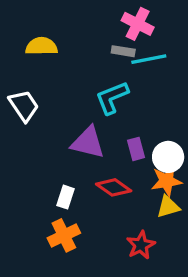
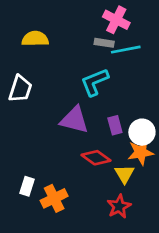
white trapezoid: (24, 106) -> (20, 89), turned 52
white rectangle: (65, 197) -> (27, 186), moved
yellow triangle: (168, 207) -> (124, 174), moved, turned -45

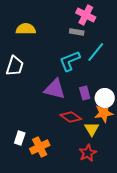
cyan line: (126, 50) -> (96, 52), moved, turned -40

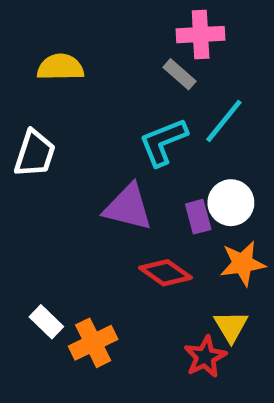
pink cross: (86, 15) -> (201, 35), turned -30
gray rectangle: (77, 32) -> (180, 74), turned 32
white circle: (105, 98) -> (231, 203), moved
yellow triangle: (92, 129) -> (231, 326), moved
white rectangle: (20, 138) -> (46, 322), turned -64

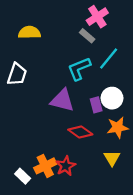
pink cross: (201, 35) -> (97, 17), turned -30
white rectangle: (46, 322) -> (23, 176), moved
red star: (205, 357) -> (66, 166), moved

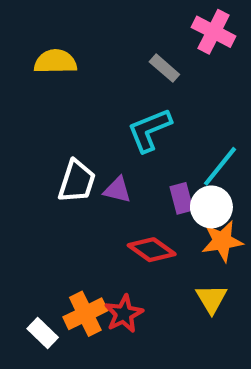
pink cross: (97, 17) -> (214, 32), moved, turned -30
cyan line: (109, 58) -> (220, 166), moved
white trapezoid: (17, 74) -> (77, 181), moved
white circle: (112, 98) -> (211, 207), moved
purple triangle: (62, 100) -> (117, 190), size x0.6

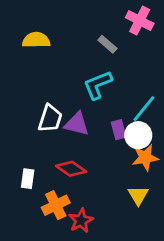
purple triangle: (117, 190) -> (77, 124), size x1.4
red diamond: (152, 250) -> (71, 169), moved
red star: (124, 314) -> (81, 221), moved
white rectangle: (43, 333) -> (28, 179), moved, turned 54

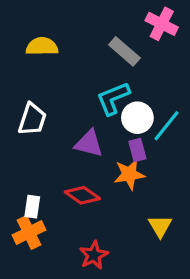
gray rectangle: (107, 44) -> (124, 51), size x1.4
white trapezoid: (50, 118) -> (32, 119), moved
white circle: (138, 135) -> (137, 118), moved
orange star: (145, 158) -> (129, 174), moved
orange cross: (56, 205) -> (29, 233), moved

